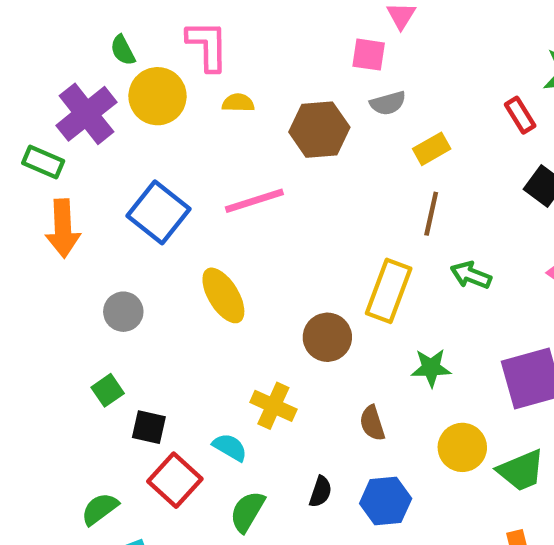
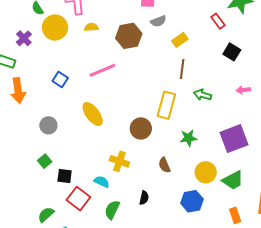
purple cross: (86, 114) -> (24, 38), size x0.6
blue square: (159, 212) -> (60, 79), size x0.6
blue hexagon: (386, 501) -> (192, 201), moved

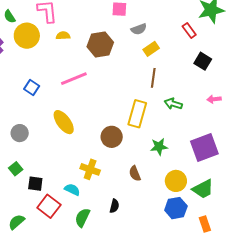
gray semicircle: (158, 21) -> (139, 29), moved
blue hexagon: (192, 201) -> (176, 208), moved

